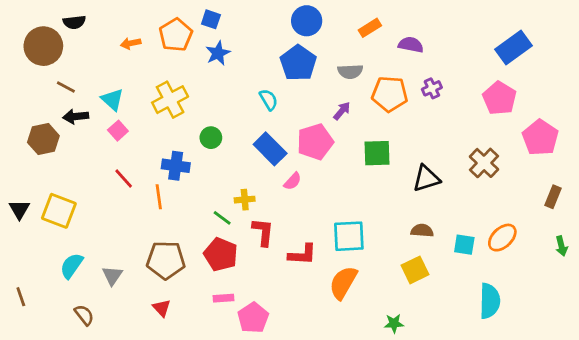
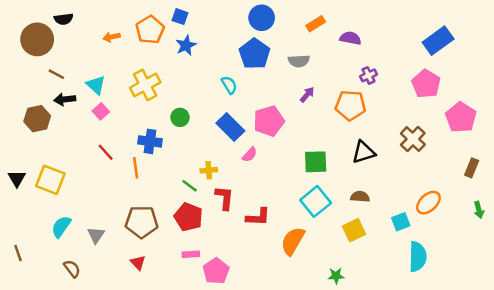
orange pentagon: (390, 94) -> (350, 105), moved
purple arrow: (342, 111) -> (307, 95), moved
green square: (377, 153) -> (316, 162), moved
cyan square: (349, 236) -> (316, 201), moved, turned -36
cyan square: (464, 245) -> (401, 222), moved, turned -30

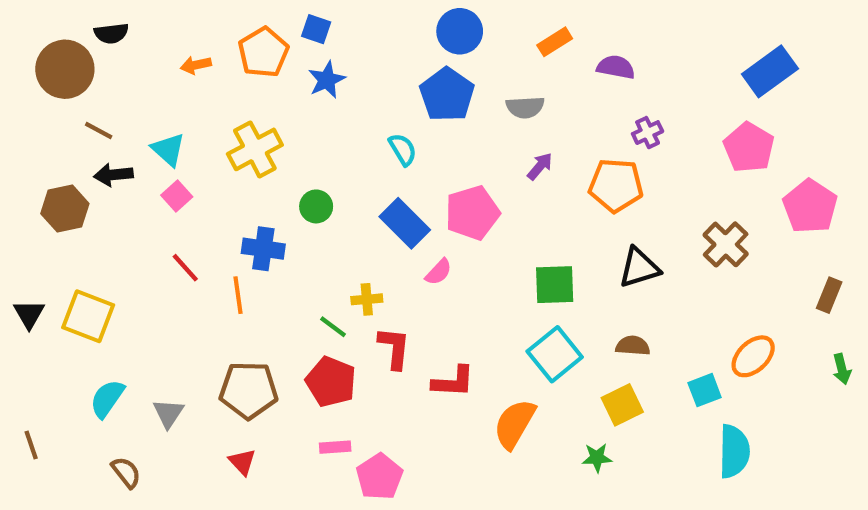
green star: (336, 276) -> (597, 458), moved

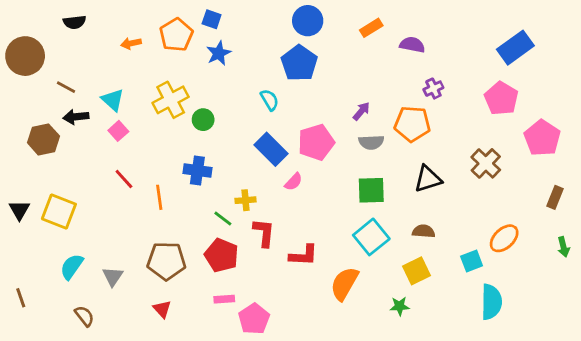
brown circle: (65, 69) -> (25, 56), moved
gray semicircle: (525, 107) -> (371, 142), moved
green circle: (316, 206) -> (203, 120), moved
blue cross: (263, 249) -> (197, 170), moved

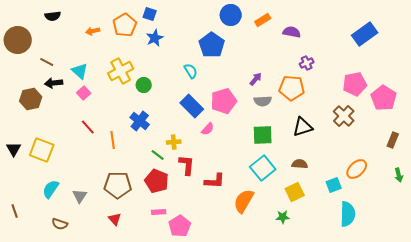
blue circle: (308, 21) -> (231, 15), moved
pink pentagon: (501, 98) -> (355, 84), moved, turned 30
blue cross: (197, 170) -> (140, 121), turned 30
brown semicircle: (84, 316) -> (60, 224), turned 147

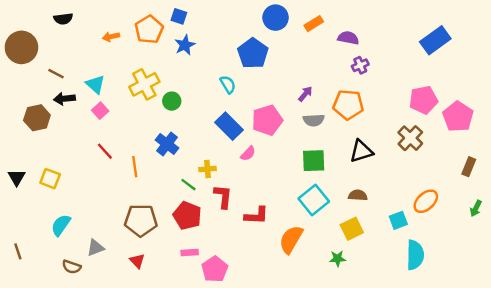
purple cross: (307, 63) -> (360, 65), moved
yellow square: (42, 150) -> (50, 179), size x0.7
green arrow: (399, 175) -> (476, 208), turned 40
gray triangle: (80, 196) -> (95, 248), moved, turned 35

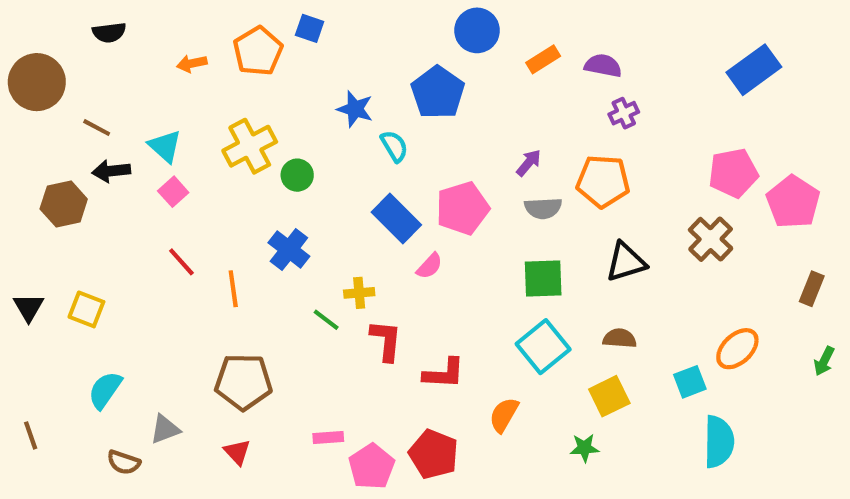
orange rectangle: (314, 24) -> (543, 59), moved
blue star: (185, 45) -> (355, 109), moved, turned -30
red pentagon: (187, 216) -> (434, 454), moved
orange semicircle: (291, 239) -> (504, 415), size x0.7

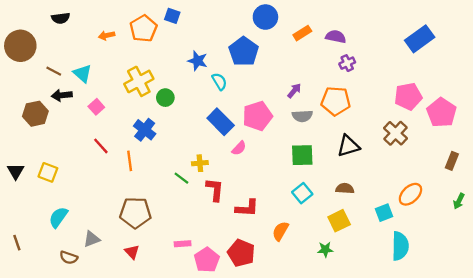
cyan triangle: (165, 146) -> (82, 73), moved
blue cross: (289, 250) -> (145, 130), moved
cyan square: (543, 347) -> (302, 193), size x0.7

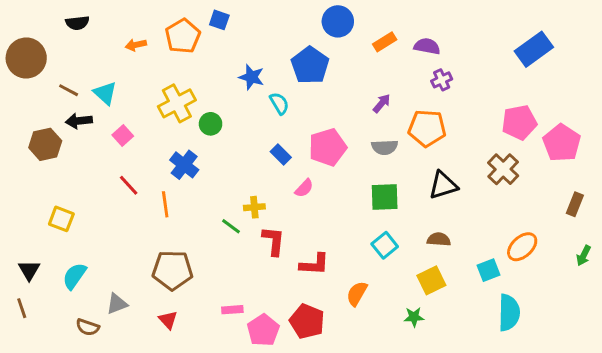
purple arrow: (294, 91) -> (382, 103), moved
blue rectangle: (221, 122) -> (281, 155), size x0.6
black triangle: (16, 171) -> (29, 270), moved

